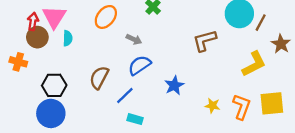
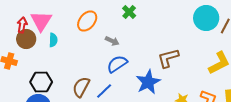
brown L-shape: (205, 41) -> (168, 58), moved
brown semicircle: (99, 78) -> (81, 87), moved
blue star: (174, 85) -> (148, 82), size x1.4

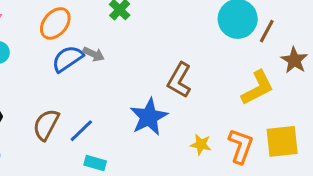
brown L-shape: (168, 58) -> (179, 80), turned -45
blue semicircle: (117, 64) -> (68, 59), moved

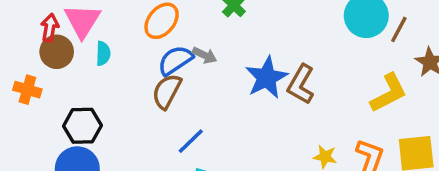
blue star: (149, 117) -> (266, 78), moved
brown semicircle: (46, 125) -> (167, 91), moved

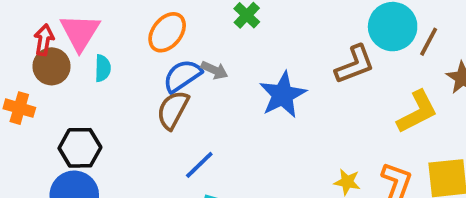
brown L-shape: (301, 84) -> (355, 64), moved, turned -141

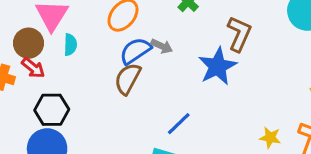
red arrow: (44, 40) -> (33, 68), moved, turned 120
brown L-shape: (355, 64) -> (239, 34), moved, turned -45
blue line: (199, 165) -> (179, 124), moved

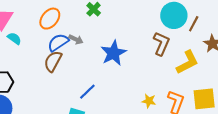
brown L-shape: (239, 34) -> (161, 44), moved
cyan semicircle: (70, 45) -> (14, 38), turned -56

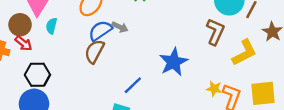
cyan semicircle: (14, 38) -> (51, 26), turned -112
blue star: (113, 53) -> (173, 62), moved
yellow star: (149, 101) -> (214, 89), moved

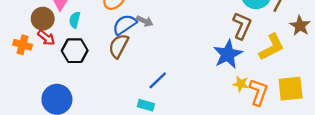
blue star: (173, 62) -> (228, 54), moved
black hexagon: (37, 75) -> (75, 51), moved

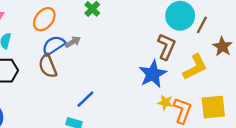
gray arrow: (145, 21) -> (73, 42), turned -56
brown semicircle: (119, 46) -> (48, 66), turned -50

